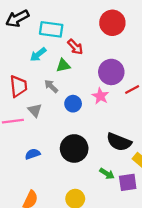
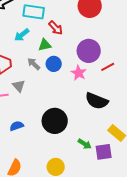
blue circle: (73, 104) -> (54, 64), moved
black semicircle: (119, 142) -> (97, 101), moved

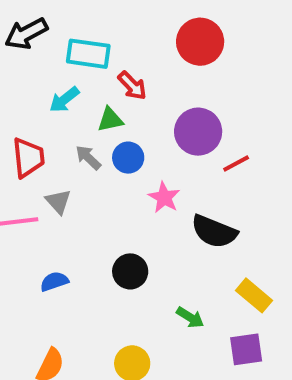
pink star: (79, 73) -> (164, 198), moved
black circle: (55, 121) -> (130, 271), size x0.7
purple square: (104, 152) -> (246, 349), moved

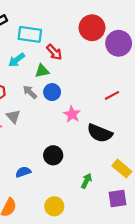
purple circle: (198, 132) -> (119, 43), moved
blue semicircle: (54, 281) -> (23, 172), moved
green arrow: (190, 317) -> (86, 181), turned -96

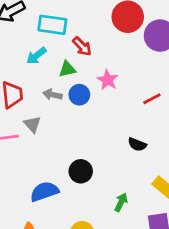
gray arrow: (30, 92) -> (52, 95), turned -32
pink star: (72, 114) -> (108, 80), moved
black semicircle: (100, 133) -> (137, 144), size x0.6
blue semicircle: (23, 172) -> (44, 191), size x1.5

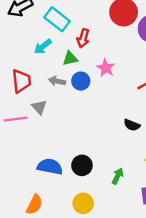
cyan rectangle: (52, 25) -> (57, 19), turned 30
red arrow: (82, 46) -> (83, 38), turned 60
black circle: (81, 171) -> (82, 165), moved
blue semicircle: (44, 191) -> (50, 167), turned 30

